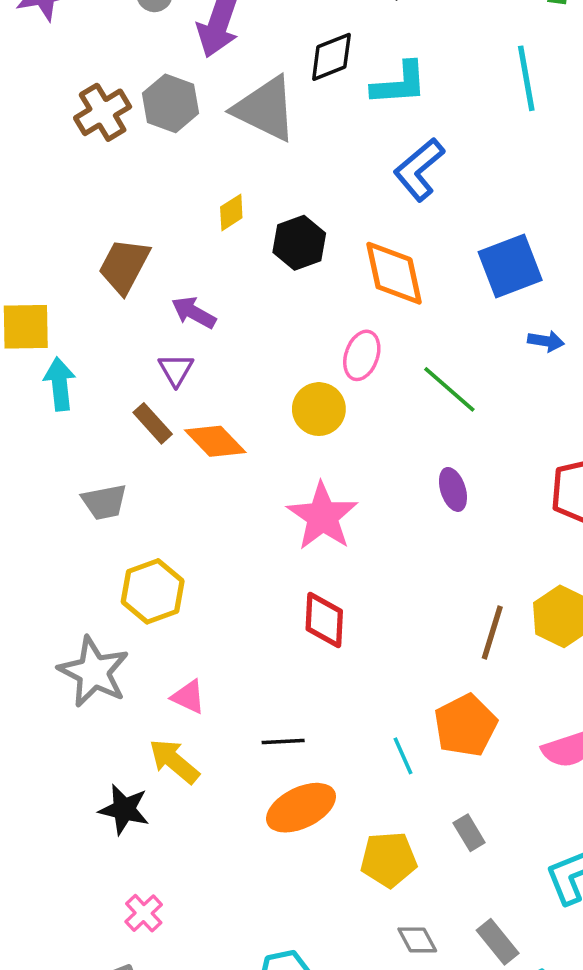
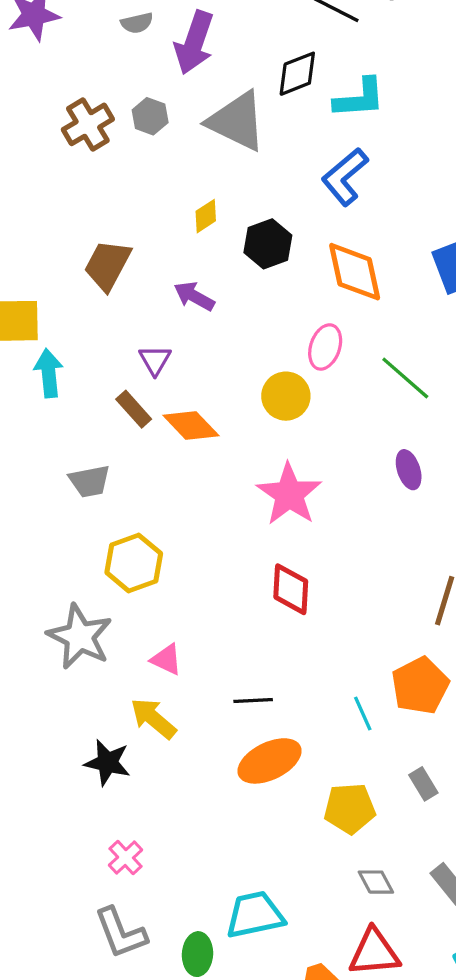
gray hexagon: (171, 103) -> (150, 116), size x0.7
blue L-shape: (419, 169) -> (345, 177), moved
purple arrow: (194, 312) -> (194, 296), moved

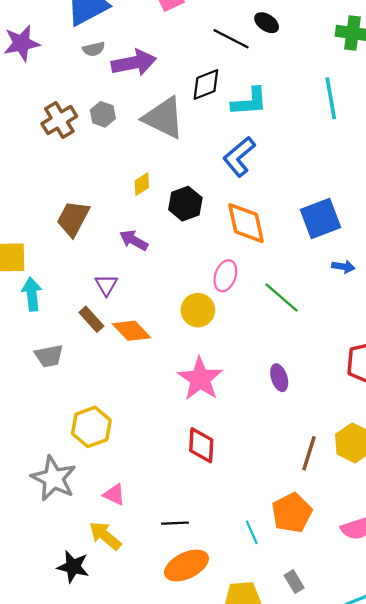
purple arrow: (194, 43) -> (134, 63), turned -120
purple ellipse: (409, 470) -> (279, 378), moved
gray trapezoid: (90, 481) -> (49, 356), moved

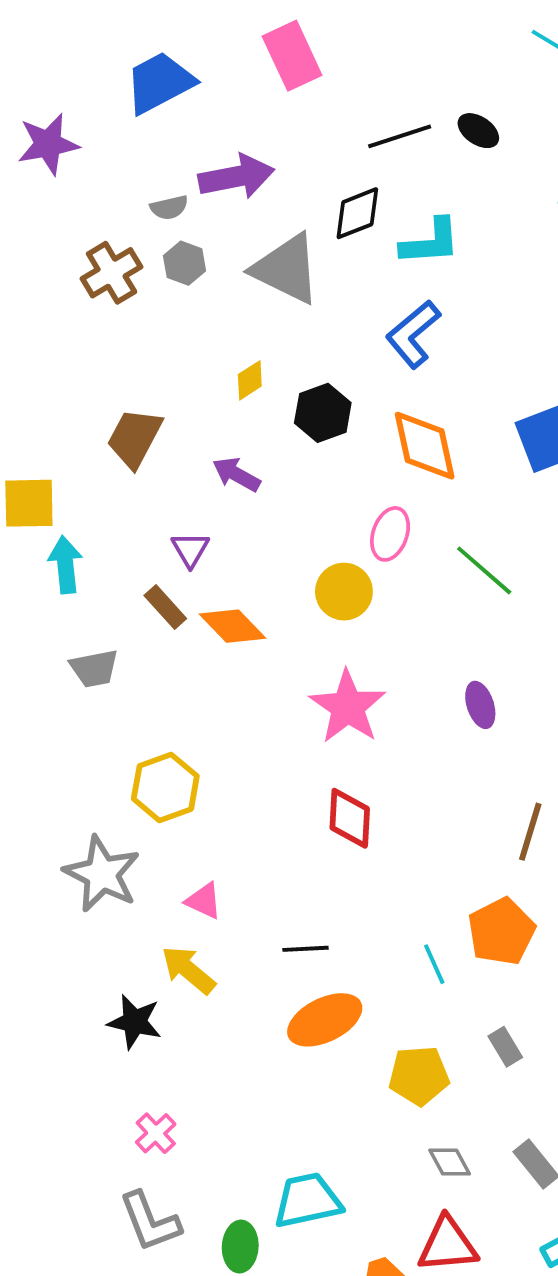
black ellipse: (267, 23) -> (478, 131), moved
black line: (231, 39) -> (400, 136), turned -45
gray semicircle: (94, 49) -> (169, 207), moved

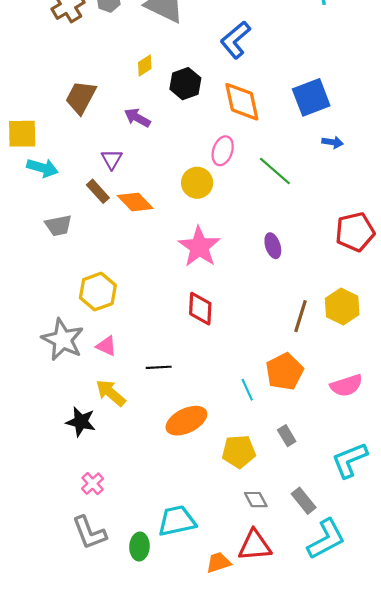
cyan arrow: (65, 565) -> (42, 168), turned 112
pink triangle: (204, 901) -> (106, 346), moved
black line: (306, 949) -> (159, 367), moved

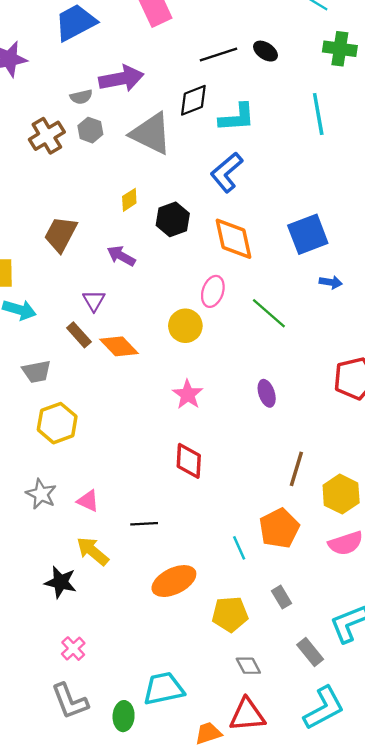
pink star: (199, 247) -> (188, 394), size x0.7
yellow hexagon: (98, 292) -> (57, 423), moved
yellow hexagon: (342, 307) -> (341, 494), moved
gray star: (63, 340) -> (41, 494), size x0.7
gray rectangle: (304, 501) -> (310, 652), moved

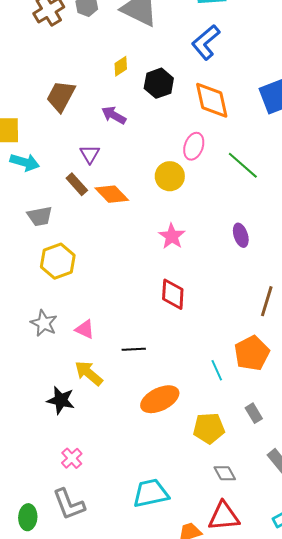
green ellipse: (124, 716) -> (28, 517), moved

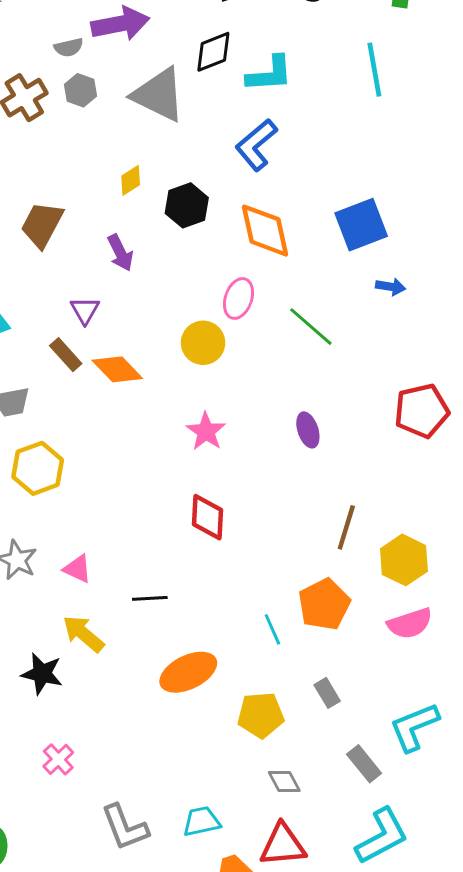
purple arrow: (114, 115) -> (120, 253), turned -145
cyan trapezoid: (151, 493) -> (202, 821), moved, size x0.7
gray L-shape: (69, 504) -> (125, 827), moved

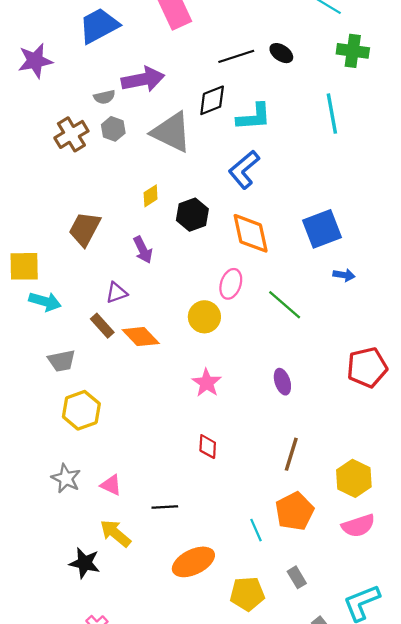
purple triangle: (85, 310) -> (116, 293), turned 40
red diamond: (207, 517) -> (208, 447), size x0.7
brown line: (346, 527) -> (291, 454), moved

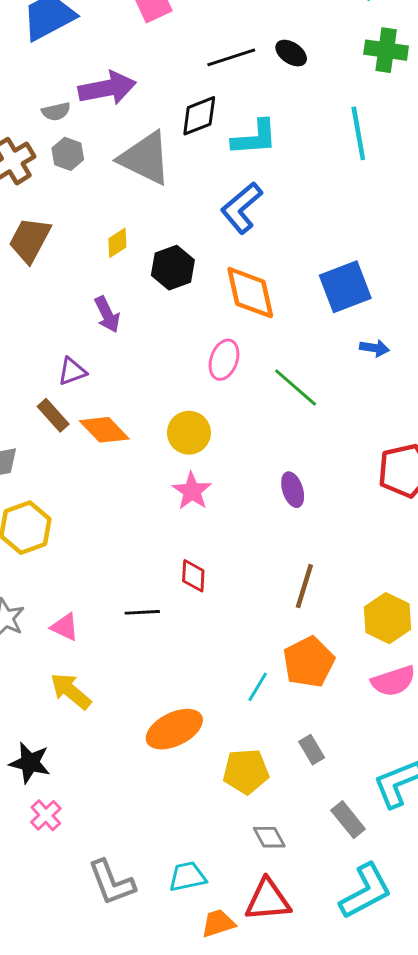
brown trapezoid: (85, 229) -> (30, 240), moved
yellow circle: (204, 317) -> (189, 433), moved
black line: (165, 507) -> (142, 612), moved
cyan line: (256, 530) -> (258, 687), turned 55
black star: (85, 563) -> (30, 763), moved

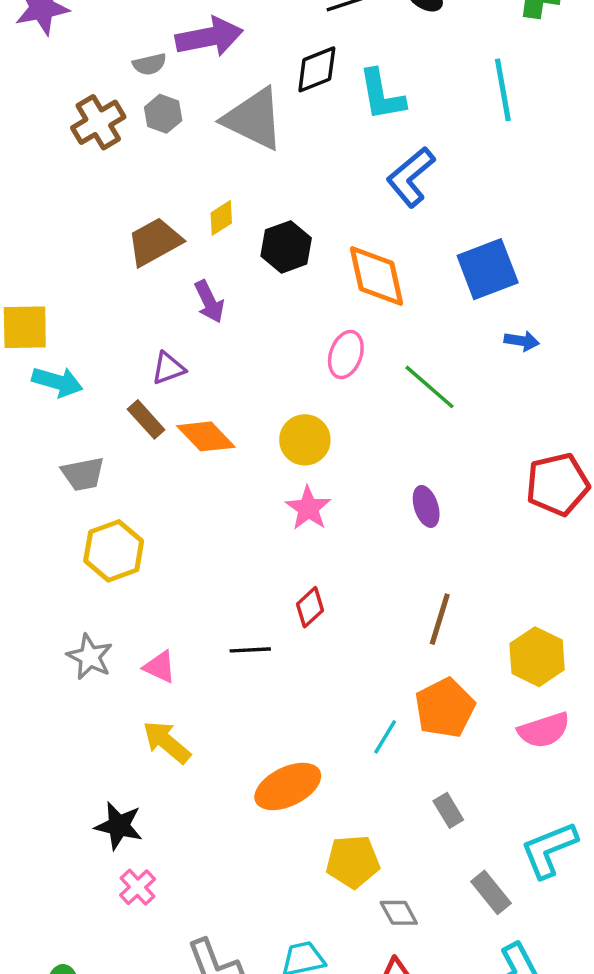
cyan L-shape: (255, 138) -> (382, 95), turned 84
blue L-shape: (242, 208) -> (411, 177), moved
brown trapezoid: (30, 240) -> (155, 242), moved, turned 33
red diamond: (193, 576) -> (310, 607), turned 44
yellow pentagon: (246, 771) -> (353, 862), moved

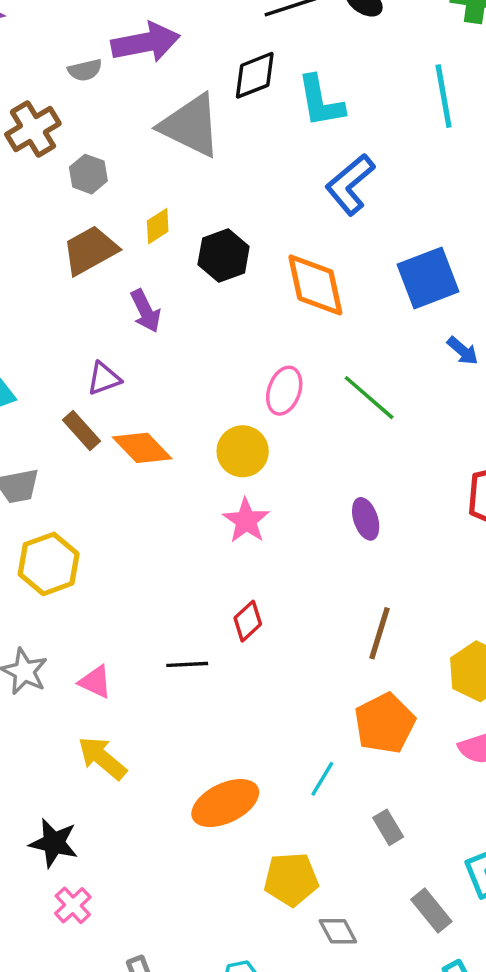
gray hexagon: (163, 114) -> (88, 174), moved
blue arrow: (522, 341) -> (463, 351), turned 32
pink ellipse: (346, 355) -> (284, 391), moved
cyan line: (385, 737) -> (322, 779), moved

